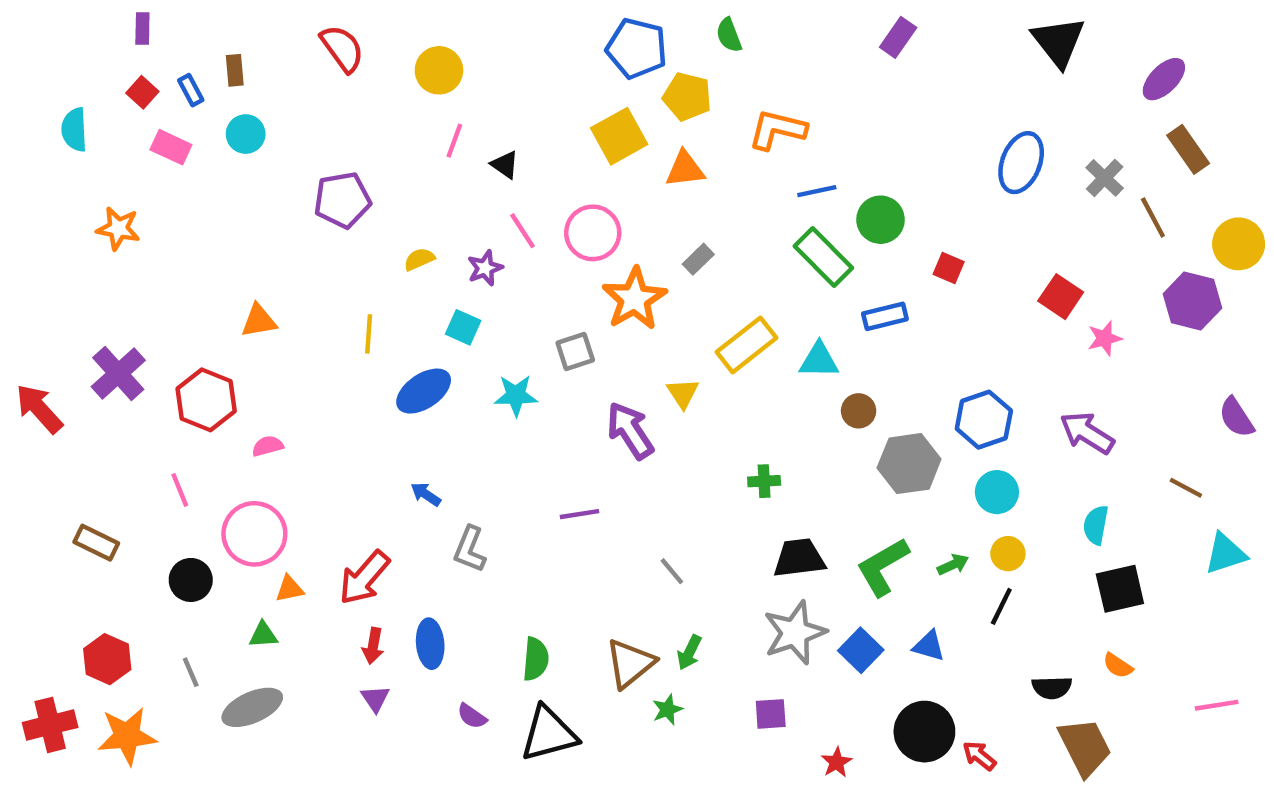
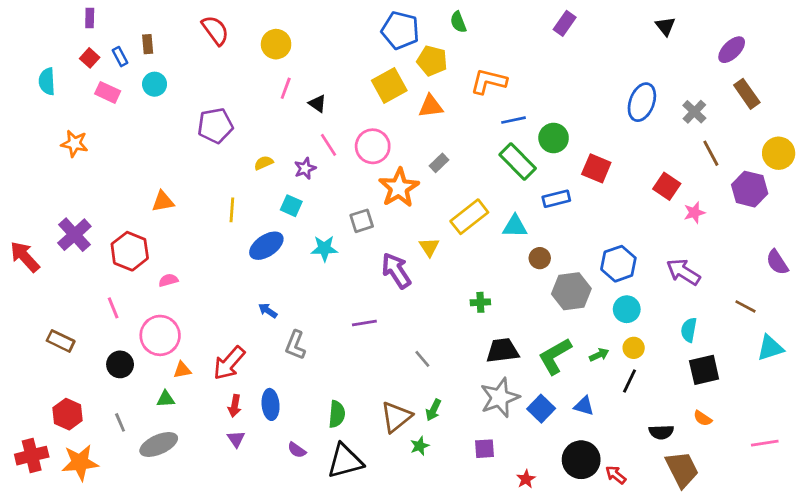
black triangle: (1058, 42) -> (665, 26), size x0.6
brown line: (1153, 217) -> (711, 153), moved
red square: (949, 268) -> (596, 168), size x1.5

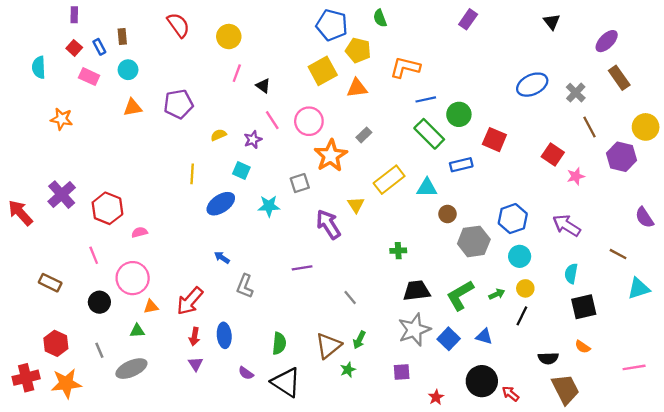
blue ellipse: (642, 102) -> (532, 85), turned 44
orange triangle: (163, 202) -> (133, 107), moved
black triangle: (345, 461) -> (286, 382), turned 48

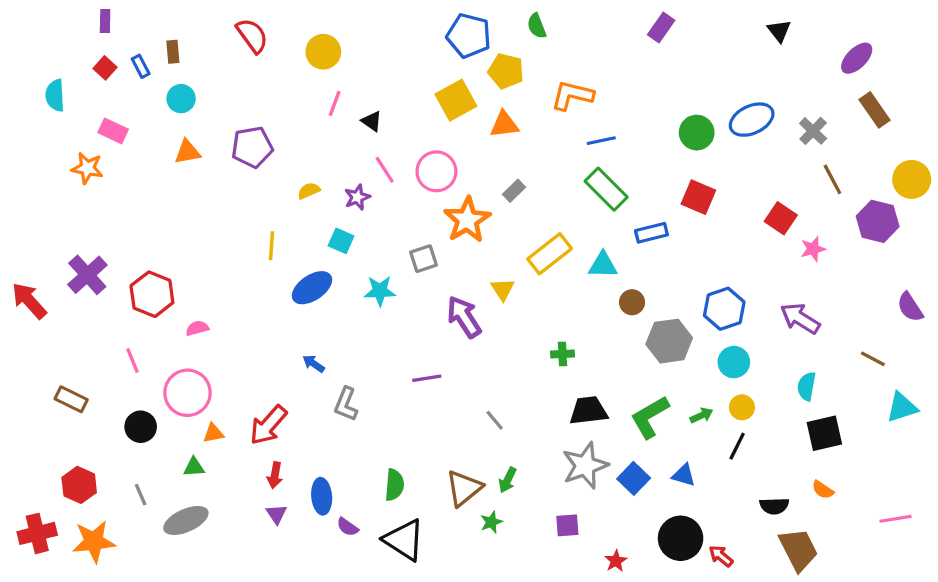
pink rectangle: (89, 77) -> (113, 131), moved
green circle: (459, 114) -> (697, 133), moved
blue ellipse: (224, 335) -> (322, 496), moved

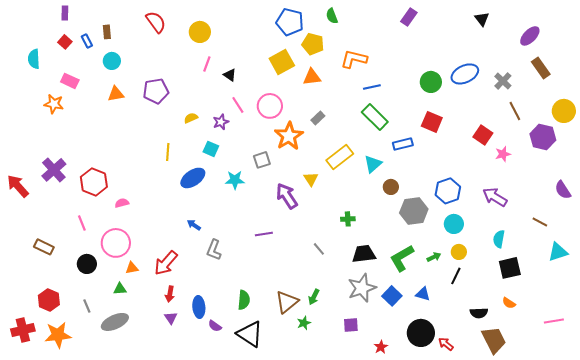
cyan triangle: (603, 265) -> (373, 164), turned -42
gray line: (495, 420) -> (319, 249), moved

